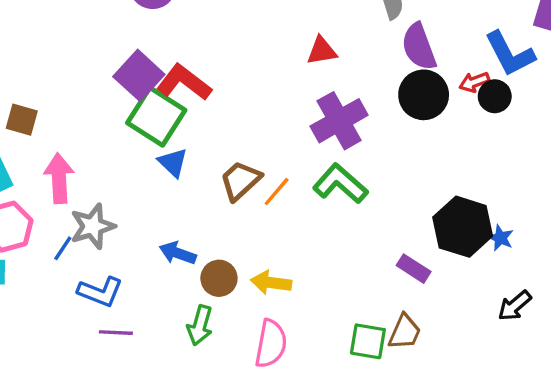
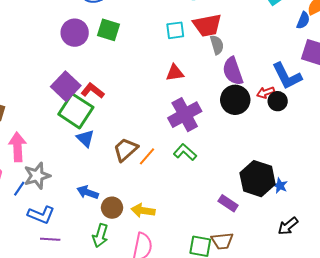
red L-shape: (184, 82) -> (93, 91), size x0.7
green L-shape: (340, 184) -> (185, 152), size x0.7
brown trapezoid: (405, 332) -> (222, 241), turned 60

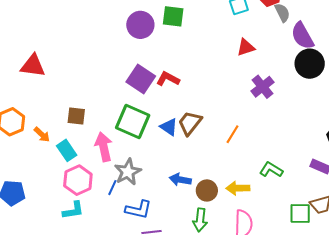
green square: (76, 111) -> (133, 122), moved
purple cross: (185, 115) -> (262, 87), size x0.7
brown trapezoid: (126, 150) -> (190, 123), moved
green L-shape: (185, 152) -> (271, 170), moved

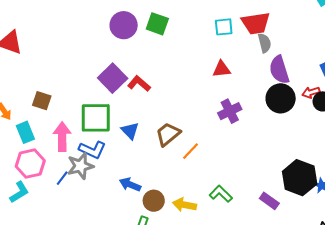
green square: (133, 122) -> (96, 118), turned -36
brown trapezoid: (190, 123) -> (168, 134), moved
cyan L-shape: (73, 210) -> (19, 192), turned -35
blue L-shape: (138, 210) -> (92, 150), moved

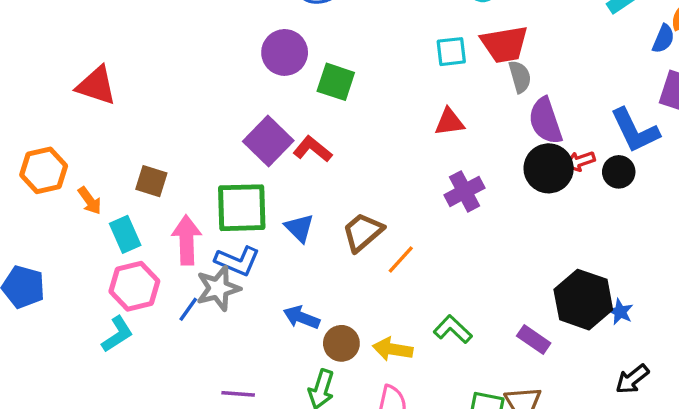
green square: (157, 24) -> (336, 82), moved
red arrow: (311, 92) -> (580, 161), moved

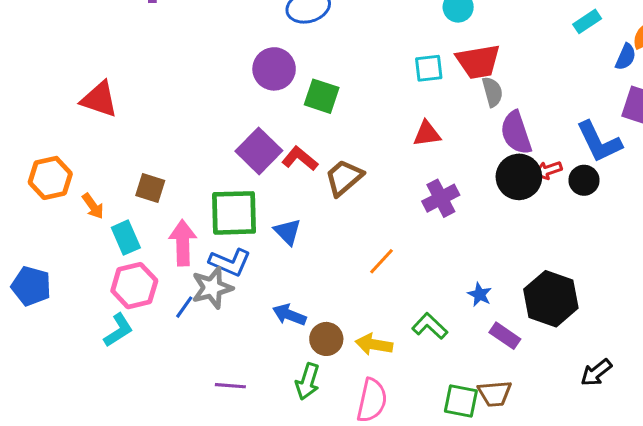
brown trapezoid: (363, 232) -> (344, 178), moved
blue star: (620, 312) -> (480, 294), moved

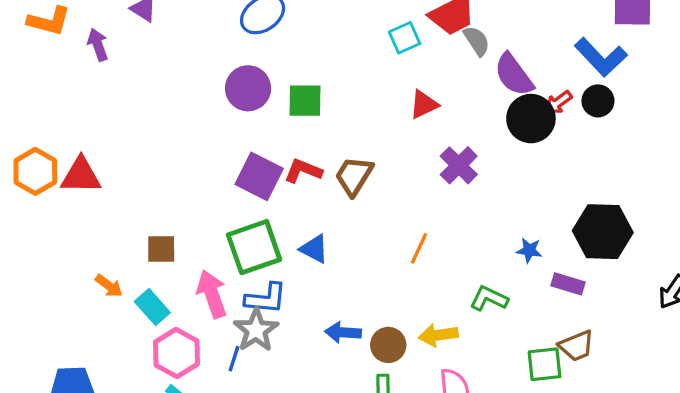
orange hexagon: (50, 178) -> (35, 171), moved

